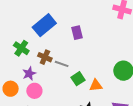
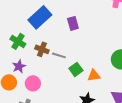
purple star: (29, 74) -> (19, 66), moved

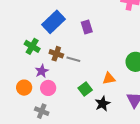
purple star: (19, 66) -> (42, 71), moved
green square: (76, 69) -> (85, 89), moved

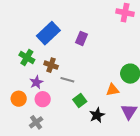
purple rectangle: (87, 27) -> (82, 38), turned 40
gray line: (73, 59) -> (67, 80), moved
orange triangle: (109, 78) -> (112, 90), moved
gray cross: (42, 111) -> (36, 122), turned 32

